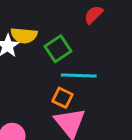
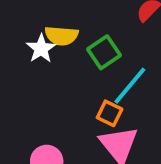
cyan line: (79, 75) -> (130, 86), turned -52

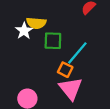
green square: (104, 52) -> (53, 41), moved, turned 36

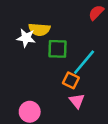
white star: (24, 31) -> (26, 38), turned -30
pink triangle: (71, 89) -> (77, 101), size x0.6

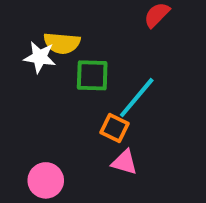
pink triangle: (77, 101) -> (125, 162), turned -35

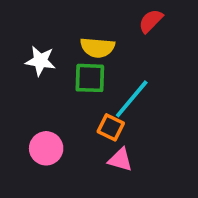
yellow semicircle: (62, 43) -> (97, 48), moved
pink circle: (46, 180) -> (46, 148), moved

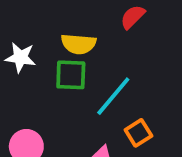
orange square: (111, 127) -> (138, 133), moved, turned 32

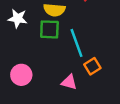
cyan line: (113, 96) -> (76, 43), turned -60

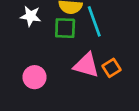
cyan line: (76, 43) -> (94, 21), moved
pink triangle: (69, 82) -> (86, 65), moved, size x1.5

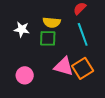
cyan line: (94, 21) -> (83, 34), moved
orange square: (112, 68) -> (83, 68), size x1.5

